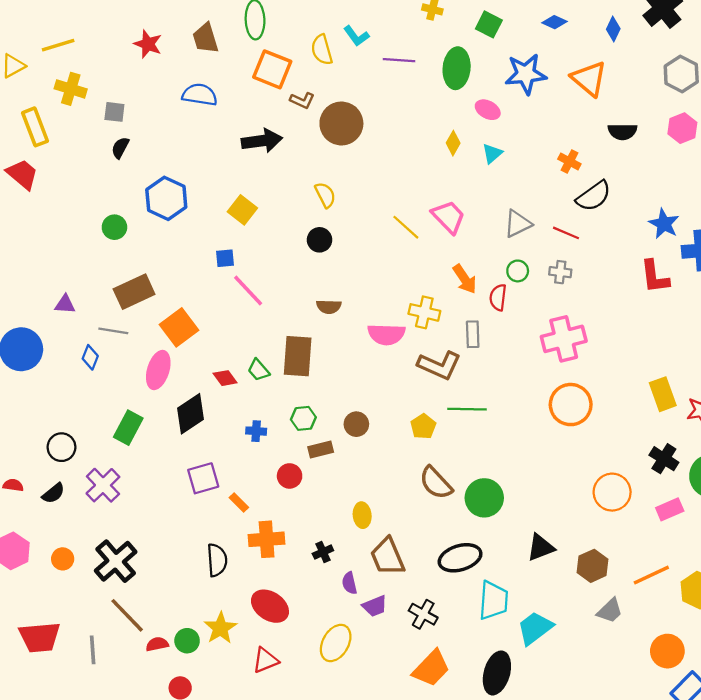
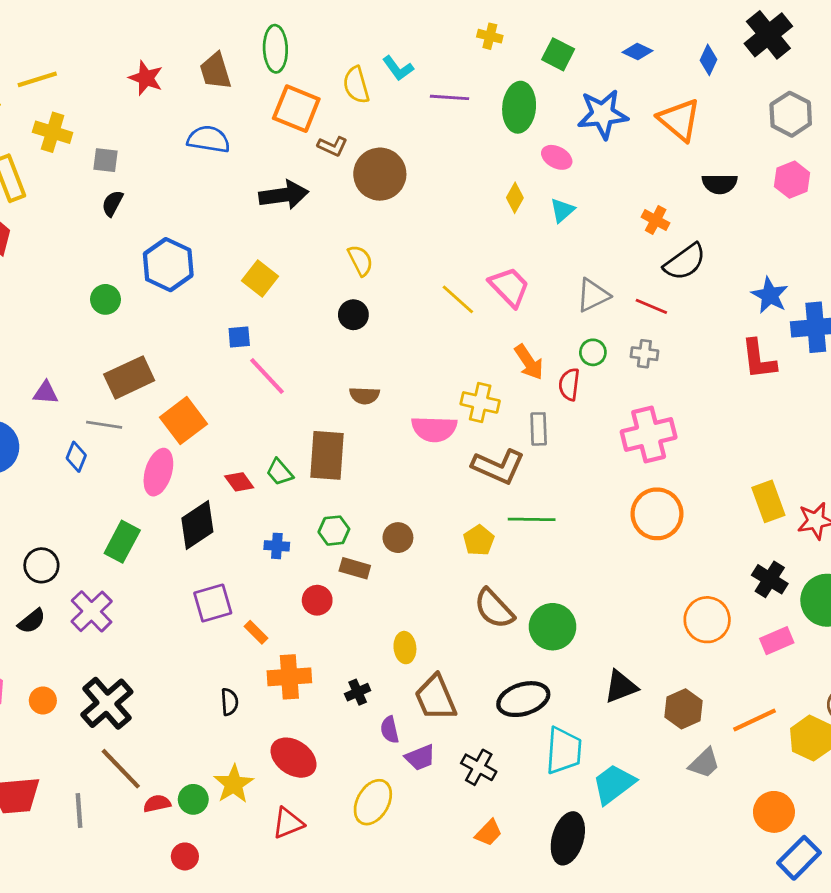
brown rectangle: (321, 449) -> (355, 568), turned 30
black semicircle: (217, 560) -> (229, 702), size x0.7
orange trapezoid: (431, 668) -> (488, 833), size x0.6

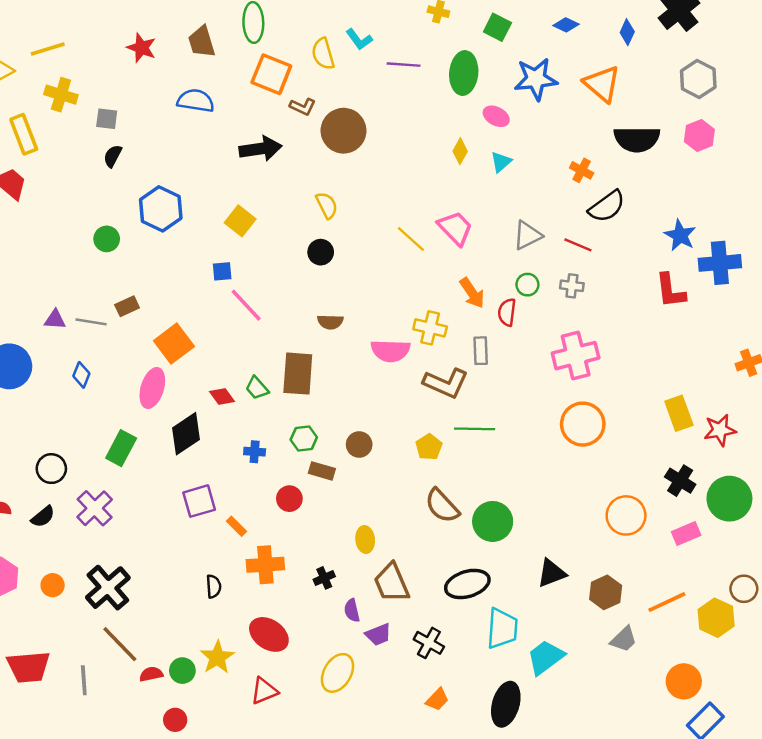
black semicircle: (720, 184) -> (637, 139), size x1.5
brown rectangle: (129, 377) -> (127, 306), size x0.6
gray line: (104, 425) -> (91, 322), moved

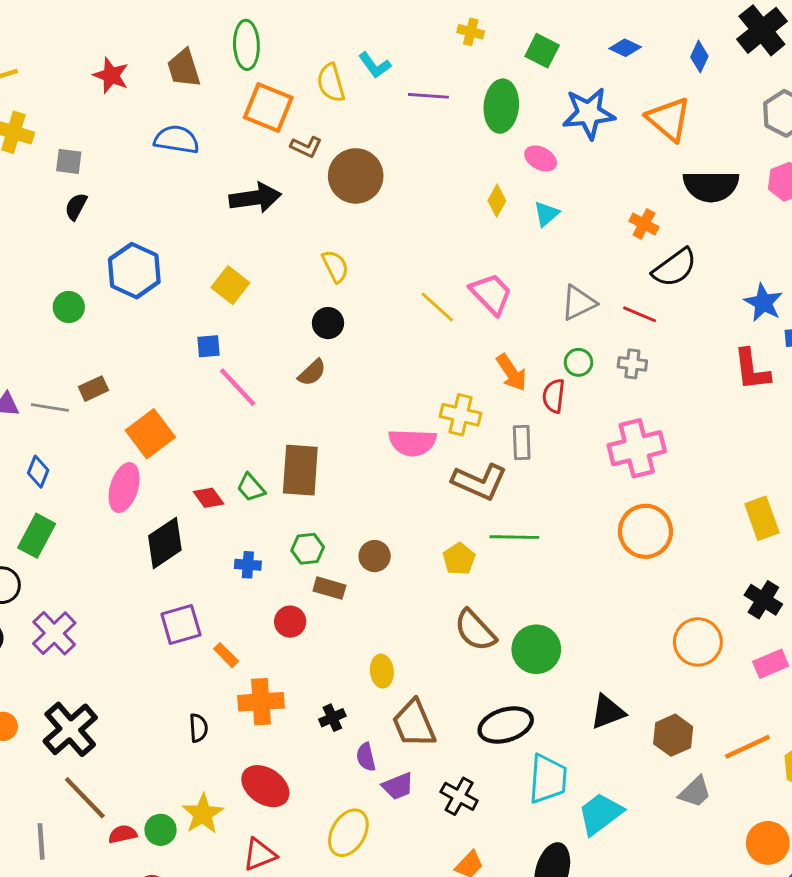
brown semicircle: (330, 322) -> (312, 373), moved, turned -45
green rectangle: (121, 448) -> (37, 536), moved

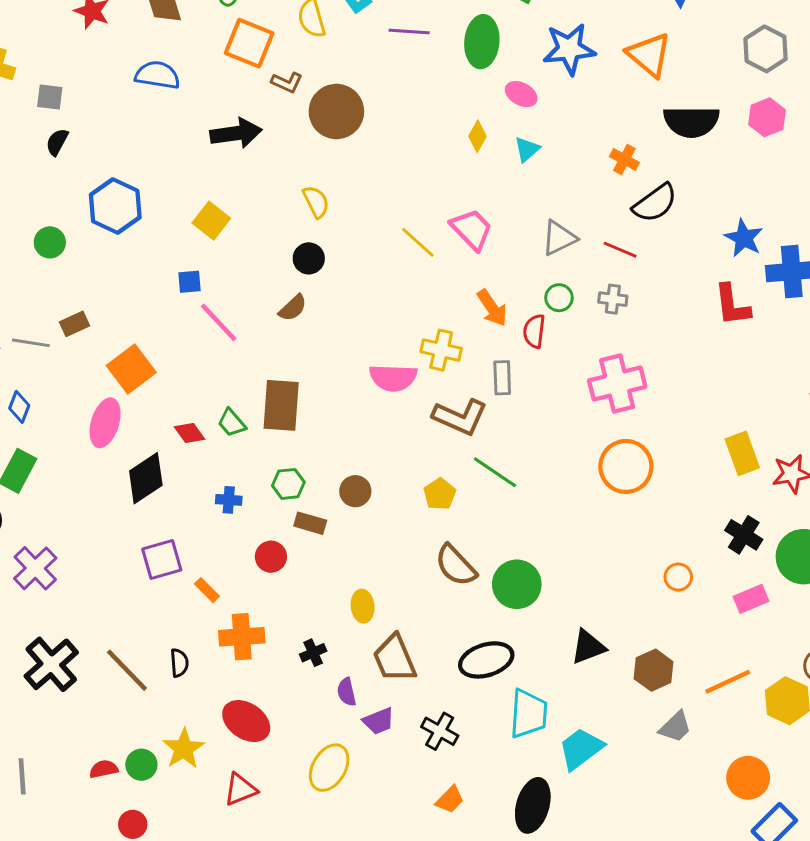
green line: (514, 537) -> (495, 472), turned 33
orange circle: (698, 642) -> (678, 577), size x0.6
brown line: (85, 798) -> (127, 670), moved

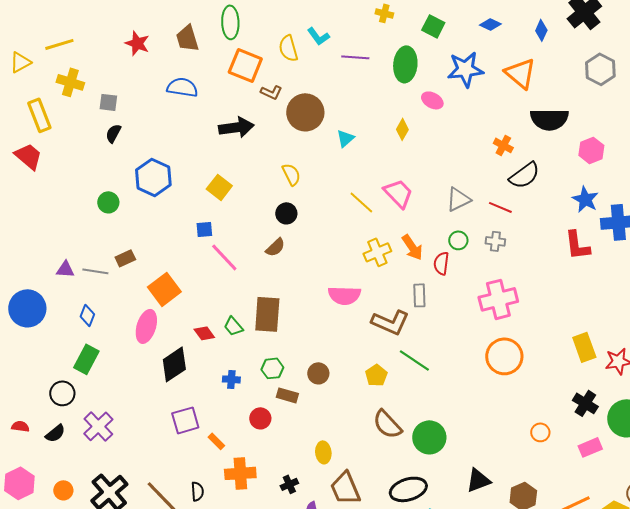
pink hexagon: (767, 117) -> (591, 150), moved
cyan triangle: (527, 149) -> (345, 138), moved
yellow cross: (441, 350) -> (377, 252), moved, turned -36

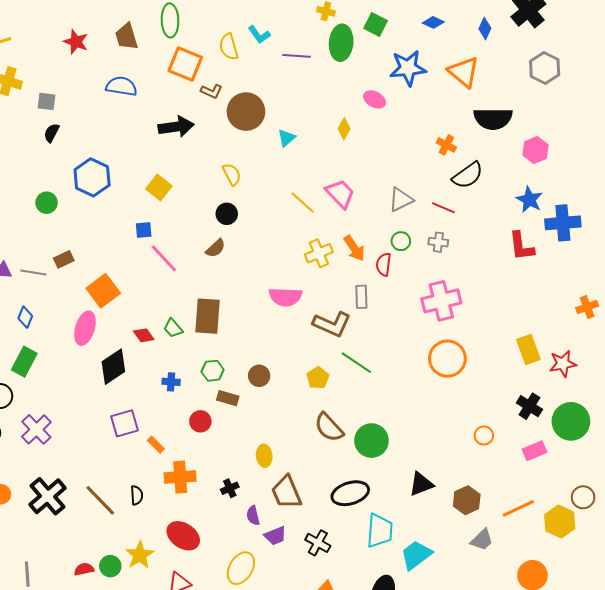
green ellipse: (405, 64) -> (341, 43), moved

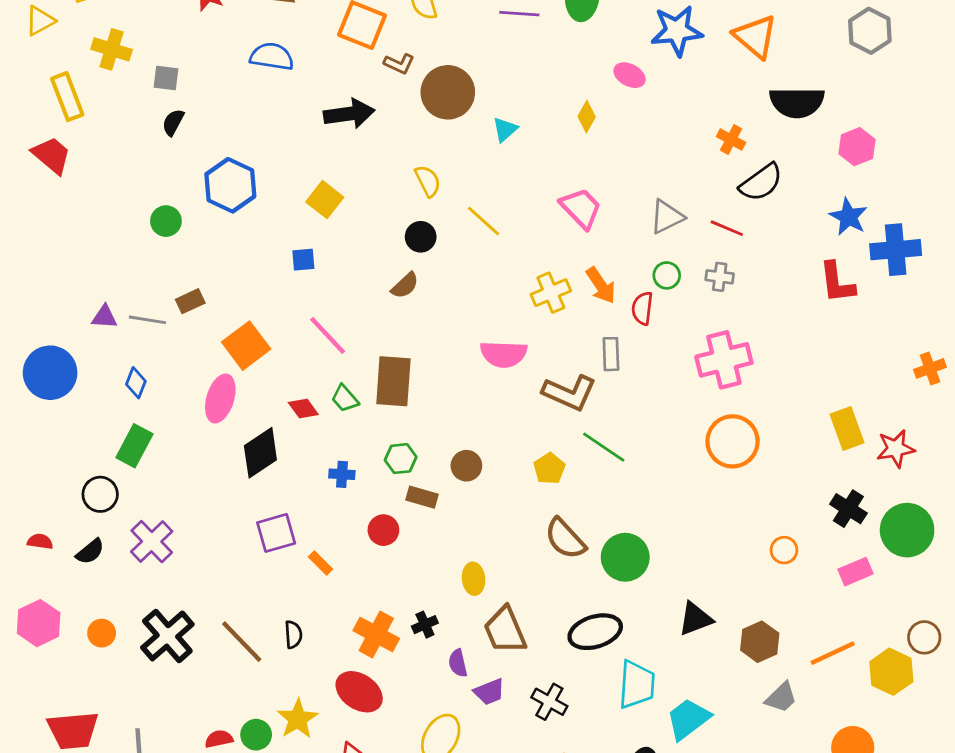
yellow line: (303, 203) -> (484, 221), moved
pink line: (164, 258) -> (328, 336), moved
orange cross: (180, 477) -> (376, 635), moved, turned 32

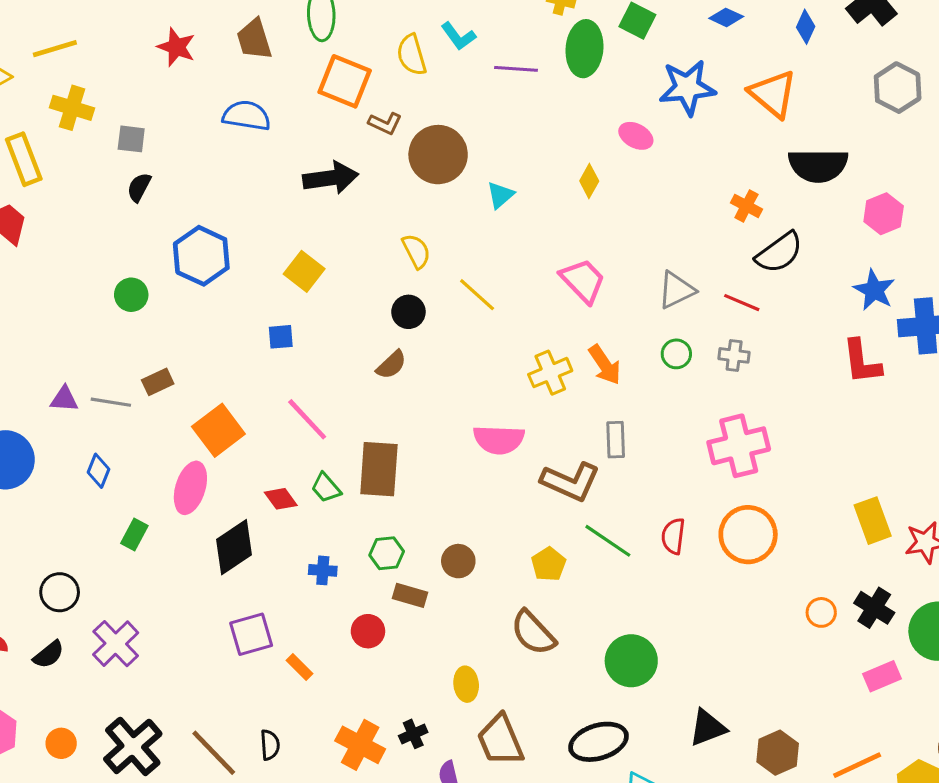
red semicircle: (642, 308) -> (673, 536), moved
green rectangle: (134, 446) -> (134, 535), moved, size x0.7
brown semicircle: (565, 539) -> (533, 633), moved
orange circle: (784, 550) -> (821, 612), moved

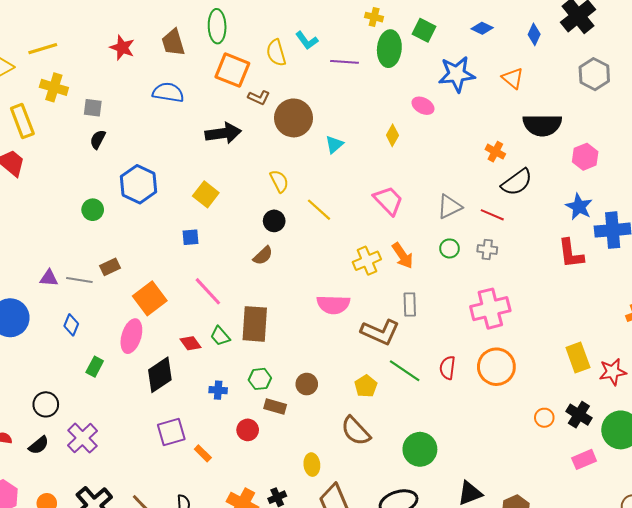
orange triangle: (773, 94) -> (513, 78), size x0.7

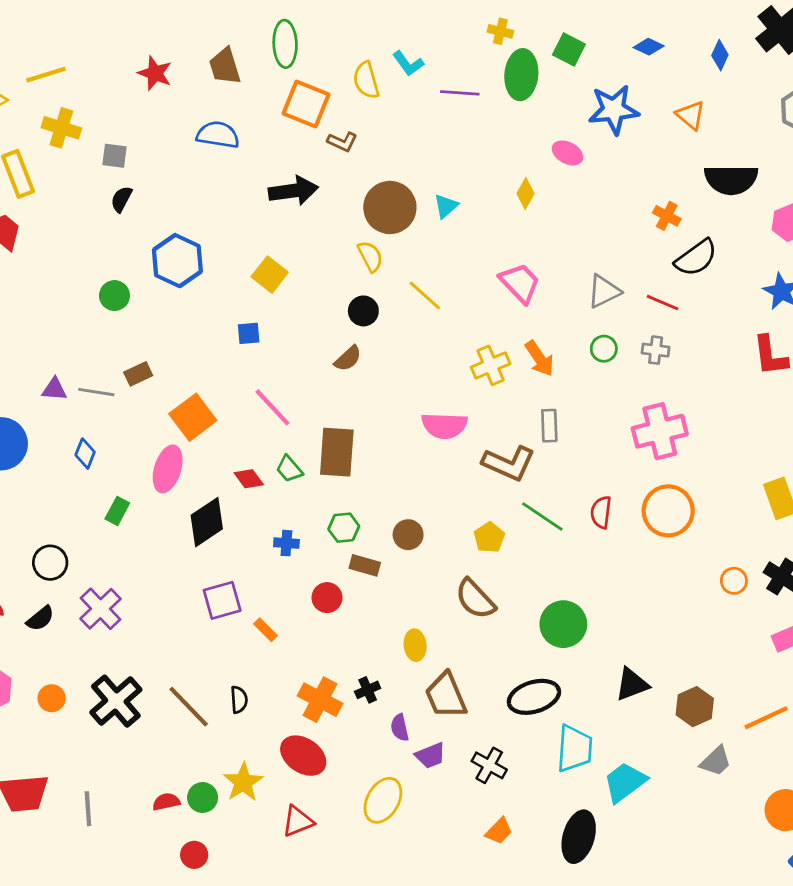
brown circle: (294, 118) -> (390, 207), moved

